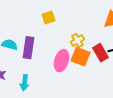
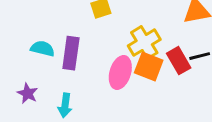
yellow cross: (78, 41) -> (144, 43), size x1.5

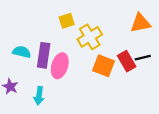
yellow cross: (144, 43) -> (90, 37), moved
pink ellipse: (120, 72) -> (60, 66), moved

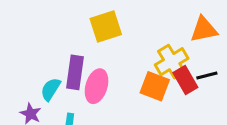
yellow square: (67, 21) -> (106, 26), size x1.5
yellow cross: (90, 37) -> (172, 62), moved
cyan semicircle: (22, 52) -> (51, 89), moved, turned -72

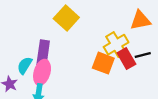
yellow square: (106, 26) -> (66, 18), turned -30
pink ellipse: (97, 86) -> (42, 72), moved

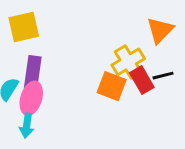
yellow square: (66, 18) -> (24, 27), moved, turned 35
orange triangle: (140, 20) -> (160, 30), turned -35

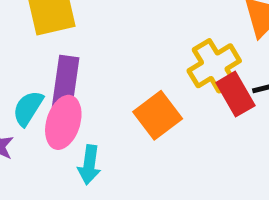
orange square: (112, 86) -> (158, 115), moved, turned 32
cyan arrow: (27, 126) -> (89, 165), moved

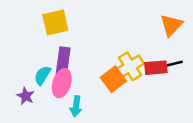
yellow cross: (214, 66) -> (130, 66), moved
red rectangle: (235, 94) -> (156, 68), turned -65

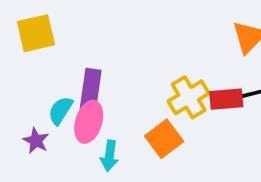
yellow square: (55, 23) -> (36, 33), moved
orange square: (113, 79) -> (164, 139), moved

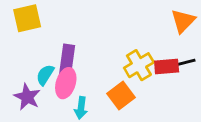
purple star: (36, 141) -> (27, 97), size x1.4

